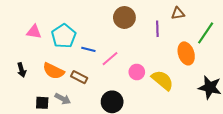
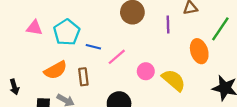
black arrow: (22, 70) -> (14, 87), moved
orange semicircle: (53, 71) -> (56, 70), turned -55
brown rectangle: (79, 77) -> (83, 77), turned 56

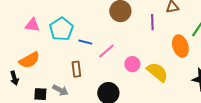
orange semicircle: (56, 70) -> (29, 60), moved

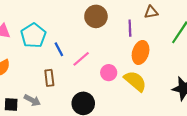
blue line: (85, 42) -> (59, 49), turned 48
orange ellipse: (180, 46) -> (141, 52), moved, turned 35

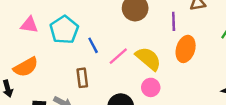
pink circle: (109, 73) -> (151, 87), moved
yellow semicircle: (135, 81) -> (148, 59), moved

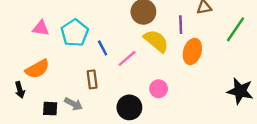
yellow semicircle: (148, 59) -> (156, 41), moved

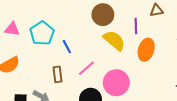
pink line: (127, 58) -> (86, 68), moved
pink circle: (159, 89) -> (116, 83), size x1.6

